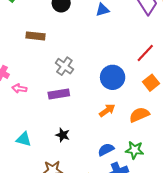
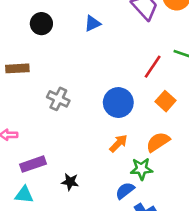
purple rectangle: (59, 94) -> (33, 164), moved
green star: (135, 150) -> (141, 169), moved

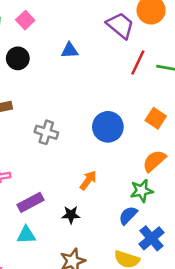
blue triangle: (92, 23) -> (70, 50), turned 30
red line: (153, 67) -> (138, 63), moved
orange arrow: (118, 143) -> (88, 180), moved

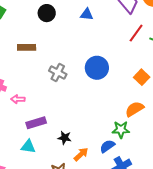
blue circle: (108, 127) -> (97, 68), moved
orange arrow: (88, 180) -> (81, 154), moved

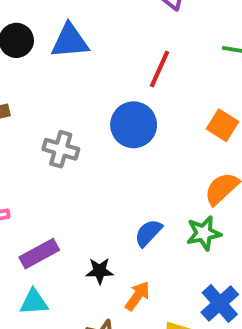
blue triangle: (87, 14) -> (70, 41), moved, size x1.5
red line: (136, 33) -> (160, 69), moved
blue semicircle: (107, 146) -> (148, 233), moved

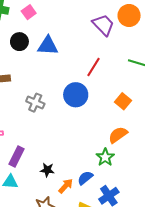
blue semicircle: (148, 233) -> (85, 178), moved
green star: (204, 233) -> (105, 157), turned -30
purple rectangle: (39, 254) -> (17, 157), turned -42

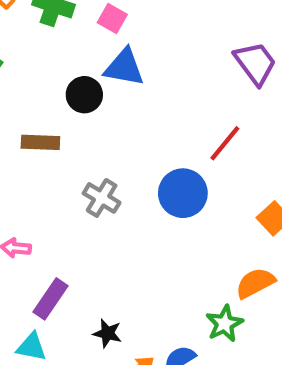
pink square: (29, 12) -> (112, 19), turned -32
black circle: (19, 42) -> (84, 95), moved
blue triangle: (48, 46) -> (124, 67), moved

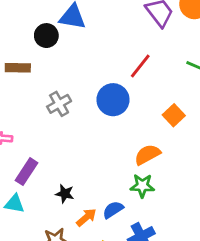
gray cross: (102, 198) -> (59, 104), turned 30
orange semicircle: (255, 283) -> (147, 155), moved
green star: (224, 324) -> (142, 186), turned 30

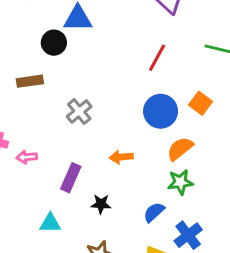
blue circle: (113, 100) -> (161, 111), moved
purple rectangle: (26, 172) -> (71, 178), moved
orange arrow: (86, 217) -> (121, 157), moved, turned -135

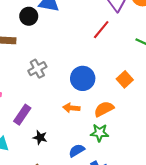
red line: (157, 58) -> (101, 30), moved
blue circle: (161, 111) -> (83, 78), moved
orange arrow: (121, 157) -> (71, 108), moved

